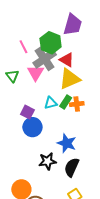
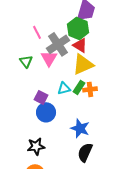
green hexagon: (51, 43) -> (78, 28), moved
black star: (48, 161) -> (36, 146), moved

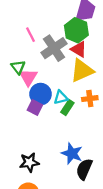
pink triangle: (49, 58) -> (28, 77), moved
green rectangle: (79, 87) -> (67, 108), moved
blue circle: (46, 112) -> (41, 94), moved
blue star: (80, 128) -> (72, 153), moved

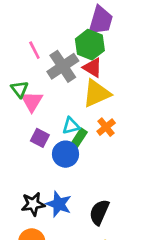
blue circle: (41, 94) -> (66, 154), moved
orange cross: (90, 99) -> (106, 127), turned -32
blue star: (72, 153) -> (59, 204), moved

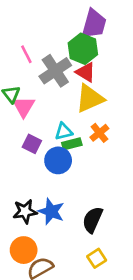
green rectangle: (79, 138) -> (72, 144), turned 42

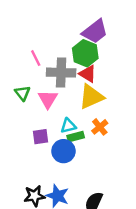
purple trapezoid: (94, 24) -> (95, 31), turned 36
gray cross: (55, 71) -> (61, 73), turned 36
pink triangle: (24, 107) -> (48, 99), moved
purple square: (32, 144) -> (41, 137), turned -35

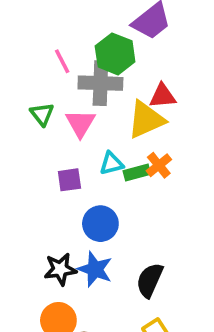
green hexagon: (85, 53) -> (115, 54), moved
red triangle: (88, 74) -> (162, 96), moved, turned -36
green rectangle: (76, 137) -> (137, 173), moved
blue circle: (63, 151) -> (100, 224), moved

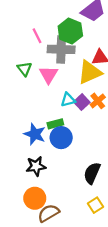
green rectangle: (137, 173) -> (55, 124), moved
purple square: (69, 180) -> (82, 102), moved, turned -35
blue star: (95, 269) -> (35, 134), moved

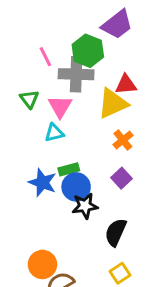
cyan triangle: (68, 100) -> (54, 133), moved
purple square: (82, 102) -> (121, 178), moved
black star: (36, 166) -> (85, 206), moved

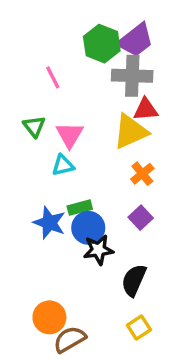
green hexagon: (88, 51) -> (102, 44), moved
gray cross: (76, 74) -> (132, 76), moved

